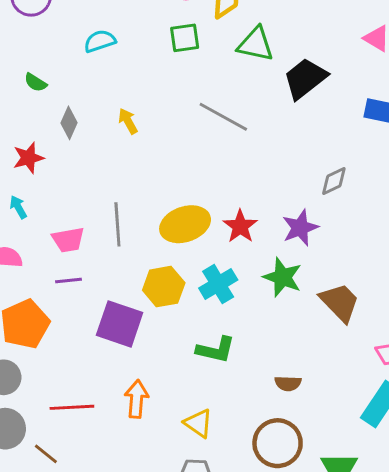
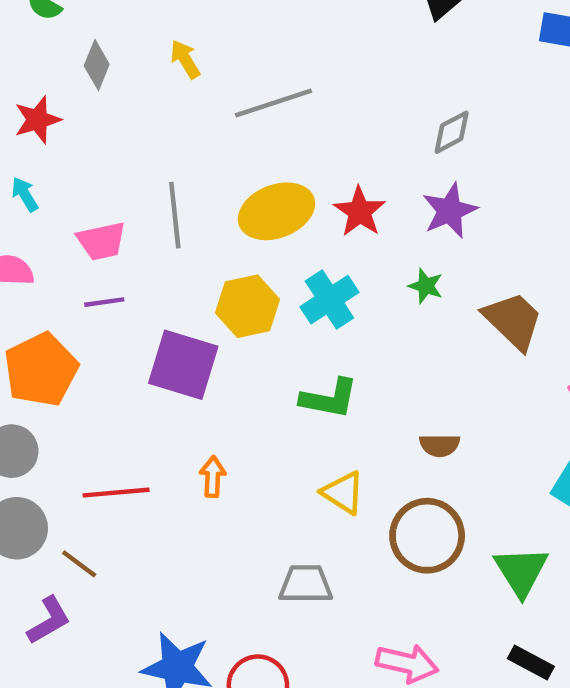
gray line: (223, 117) -> (274, 103), moved, turned -45
gray diamond: (334, 181) -> (452, 132), moved
green star: (282, 277) -> (426, 286), size x0.6
orange arrow: (137, 399) -> (213, 477), size x0.7
yellow triangle: (198, 423) -> (343, 493), moved

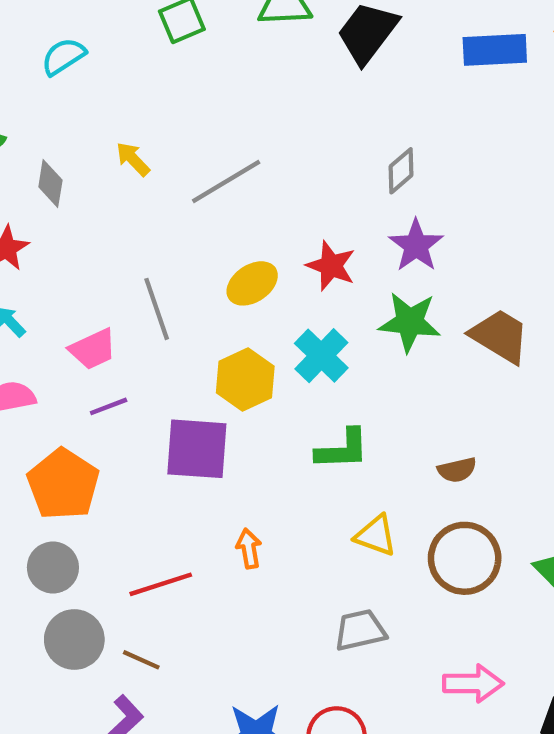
yellow ellipse: (276, 211) -> (252, 283), size x0.7
green star: (426, 286) -> (410, 322), size x1.8

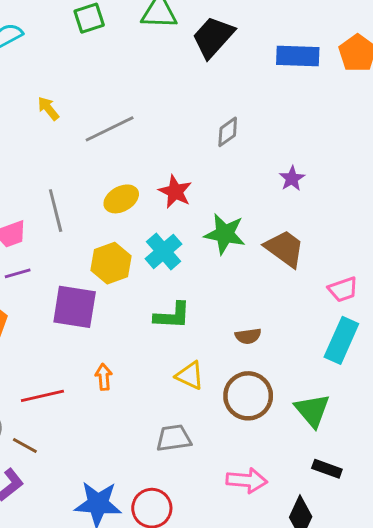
purple star: (416, 245) -> (292, 179), moved, size x0.7

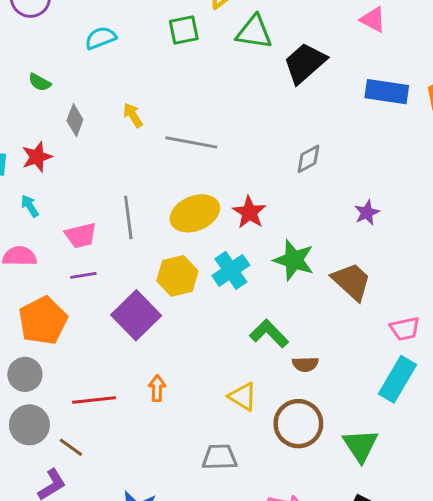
gray line: (110, 129) -> (191, 142), turned 30
yellow ellipse: (121, 199) -> (195, 213), size x1.4
purple square: (75, 307) -> (136, 315), turned 30
green L-shape: (172, 316) -> (269, 334), moved, turned -144

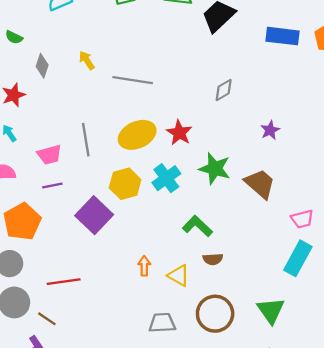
brown semicircle: (305, 364) -> (213, 259), moved
orange arrow: (157, 388) -> (144, 266), moved
brown circle: (298, 424) -> (215, 314), moved

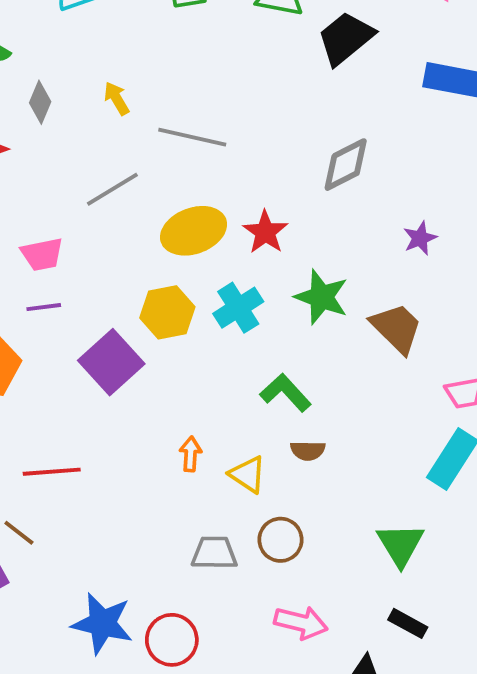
gray diamond: (224, 90) -> (346, 165), size x1.4
gray line: (86, 140) -> (112, 189), moved, turned 64
brown circle: (215, 314) -> (280, 540), moved, size x0.7

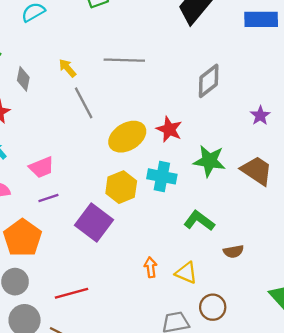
gray line: (192, 137) -> (124, 60), moved
gray line: (112, 189) -> (84, 103), moved, turned -76
cyan cross: (238, 308) -> (162, 176), turned -36
brown semicircle: (308, 451) -> (233, 251), moved

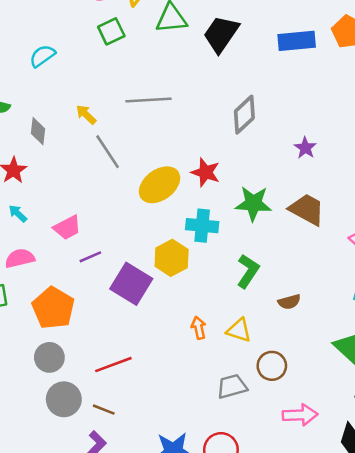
yellow hexagon: (121, 187) -> (172, 258), moved
purple line: (48, 198) -> (90, 257), moved
green L-shape: (199, 221) -> (248, 271), turned 92

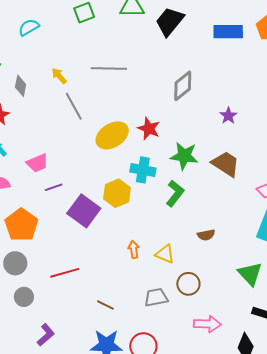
green L-shape: (248, 271) -> (175, 193), moved
gray circle: (64, 399) -> (24, 297), size x0.7
brown line: (104, 410) -> (105, 305), moved

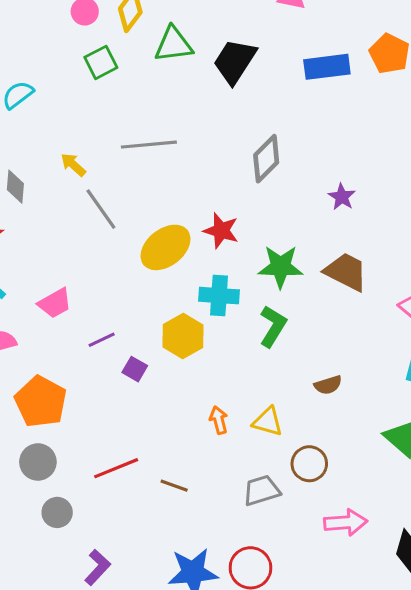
purple line: (54, 187) -> (102, 340), moved
purple square: (84, 211) -> (135, 369), size x0.5
brown line: (105, 305) -> (174, 486), moved

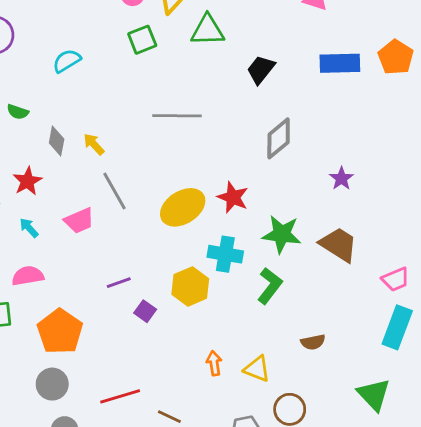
black trapezoid: (235, 61) -> (261, 70), moved, size x0.7
yellow arrow: (73, 165) -> (94, 144), moved
gray line: (101, 209) -> (114, 191), moved
pink trapezoid: (55, 303) -> (79, 221), moved

